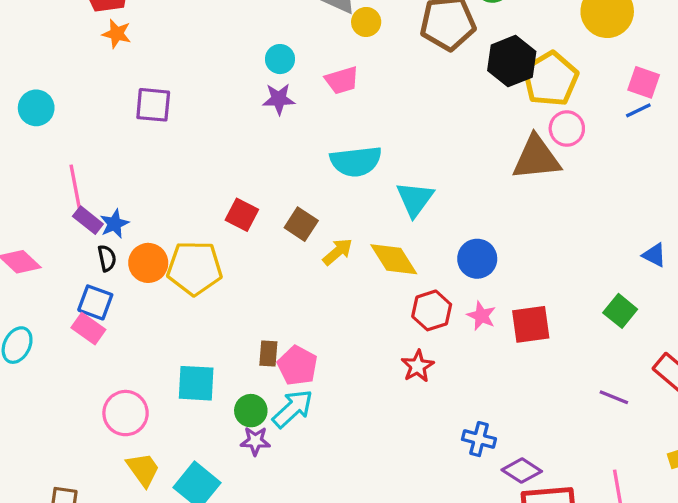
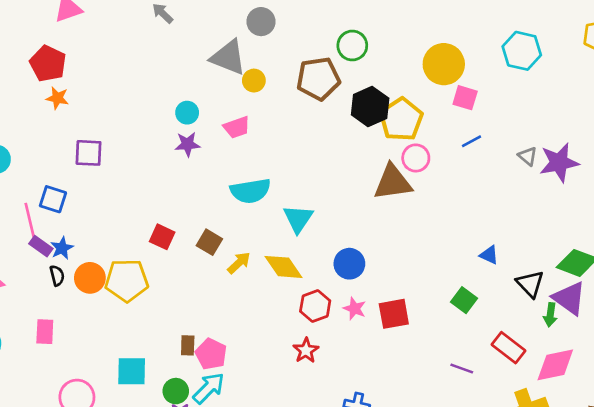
pink square: (644, 82) -> (465, 98), moved
blue square: (95, 302) -> (53, 199), moved
pink rectangle: (88, 329) -> (45, 332), turned 60

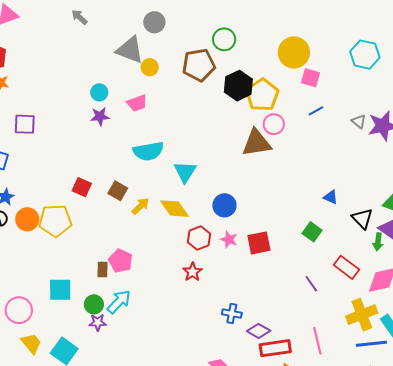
cyan hexagon: (522, 51) -> (365, 55), moved
pink pentagon: (211, 354) -> (121, 261), moved
purple line: (462, 368) -> (311, 284), turned 36

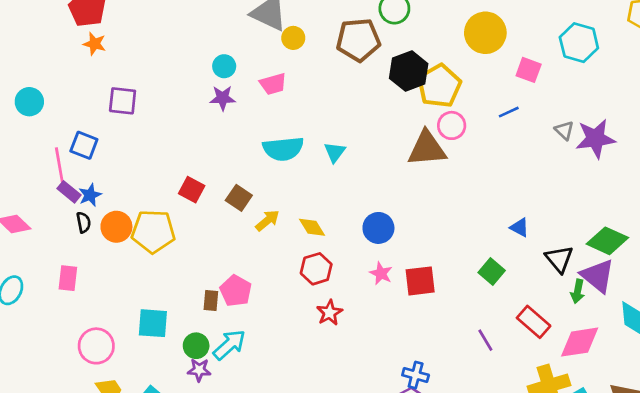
pink square: (311, 78) -> (529, 70), moved
cyan triangle: (185, 172) -> (335, 152), moved, size x0.7
yellow diamond: (174, 209) -> (312, 227), size x0.7
red hexagon: (199, 238) -> (316, 269), moved
blue cross: (232, 314) -> (416, 375), moved

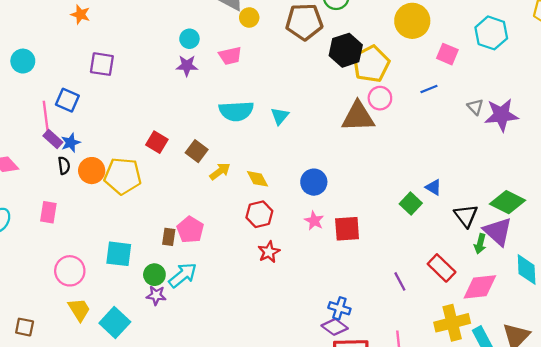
green square: (492, 271) -> (411, 203), moved

